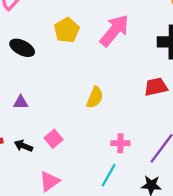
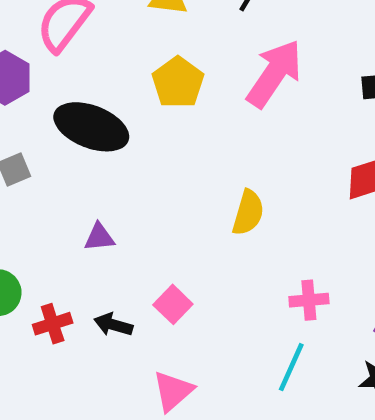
black ellipse: (22, 48) -> (91, 127), size x1.4

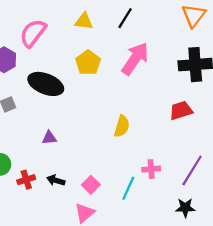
pink square: (173, 304) -> (91, 185), moved
cyan line: (291, 367) -> (128, 188), moved

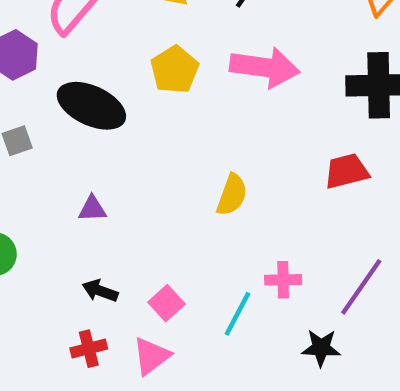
pink arrow: (135, 59) -> (265, 67), turned 60
red cross: (26, 180) -> (89, 349), moved
black star: (185, 208) -> (321, 348), moved

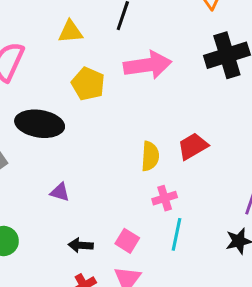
red trapezoid: (346, 171) -> (193, 146), moved
purple triangle: (92, 209) -> (60, 192), turned 35
pink cross: (283, 280) -> (165, 198), moved

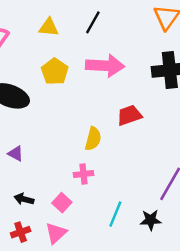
red trapezoid: (193, 146) -> (129, 115), moved
pink cross: (165, 198) -> (83, 174), moved
cyan line: (177, 234) -> (115, 214), moved

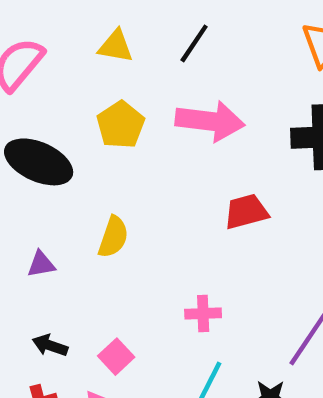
yellow semicircle: (93, 139) -> (113, 237), moved
purple triangle: (16, 154) -> (41, 264), turned -42
pink cross: (83, 174) -> (203, 313), moved

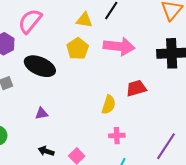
yellow triangle: (116, 46) -> (84, 20), moved
yellow semicircle: (113, 237) -> (109, 105), moved

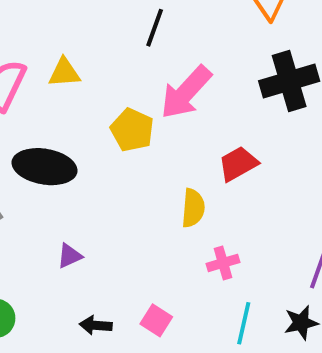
yellow triangle: (84, 20) -> (64, 73), moved
pink arrow: (119, 46) -> (186, 92), turned 140
yellow pentagon: (78, 49) -> (132, 130), moved

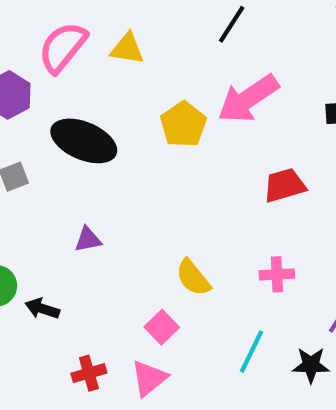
yellow semicircle: (193, 208) -> (193, 278), moved, turned 123
pink cross: (223, 263) -> (277, 274), moved
black arrow: (96, 325) -> (42, 309), moved

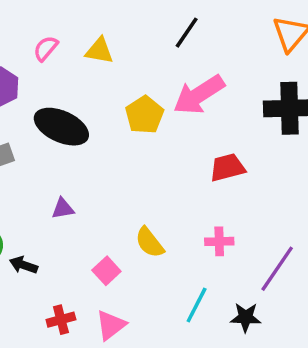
pink semicircle: (63, 47) -> (46, 48), size x0.6
pink square: (162, 327) -> (106, 271), moved

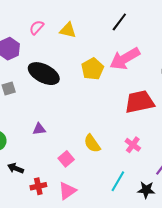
red trapezoid: (227, 168) -> (140, 102), size x1.4
purple triangle: (63, 208) -> (39, 129), moved
pink cross: (219, 241) -> (133, 145), turned 35
black arrow: (24, 265) -> (16, 168), moved

